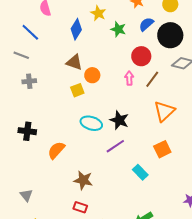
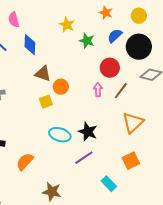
blue diamond: (76, 29) -> (30, 45), moved, turned -30

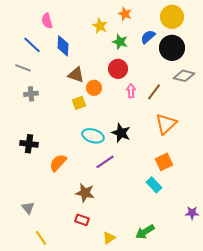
orange star: (106, 13) -> (125, 14), moved
yellow circle: (139, 16) -> (172, 17), size x1.5
red circle: (110, 68) -> (118, 69), moved
purple line: (84, 158) -> (105, 162), moved
cyan rectangle: (109, 184) -> (154, 185), moved

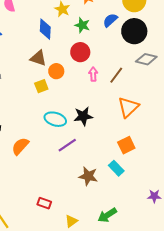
blue diamond: (63, 46) -> (45, 29), moved
black star: (121, 133) -> (83, 116), turned -30
brown star: (85, 193) -> (88, 176), moved

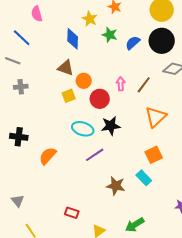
blue semicircle: (110, 20) -> (133, 43), moved
red circle: (80, 52) -> (100, 99), moved

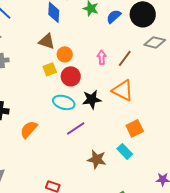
red circle: (100, 99) -> (71, 76), moved
orange triangle: (156, 117) -> (123, 90), moved, turned -50

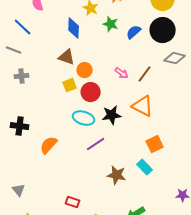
pink arrow: (102, 57) -> (122, 73), turned 128

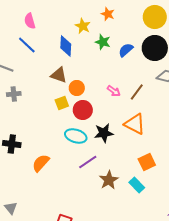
blue line: (23, 27) -> (27, 45), moved
brown star: (117, 175) -> (109, 180), moved, turned 30

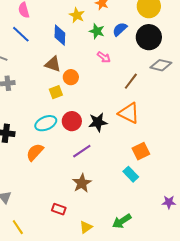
blue semicircle: (126, 50) -> (120, 29), moved
pink arrow: (114, 91) -> (104, 57), moved
red circle: (83, 110) -> (72, 121), moved
cyan ellipse: (76, 136) -> (46, 123), moved, turned -40
brown star: (109, 180) -> (82, 183), moved

